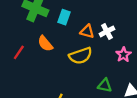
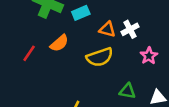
cyan rectangle: (64, 17) -> (81, 13), turned 48
orange semicircle: (45, 44) -> (59, 43), turned -91

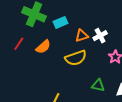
orange triangle: (107, 29) -> (82, 36), turned -32
red line: (29, 53) -> (19, 44), moved

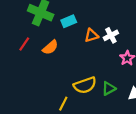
yellow semicircle: (76, 58) -> (85, 85), moved
green triangle: (98, 85) -> (109, 88), turned -40

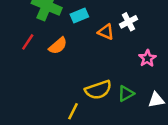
orange triangle: (91, 35) -> (106, 32), turned 40
white cross: (111, 35) -> (129, 22), moved

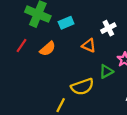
orange triangle: (106, 32) -> (89, 45), moved
green triangle: (126, 94) -> (106, 71), moved

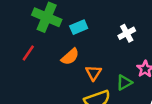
orange triangle: (89, 45) -> (93, 73), moved, turned 40
orange semicircle: (48, 49) -> (70, 57), moved

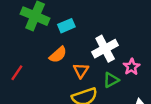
white cross: (127, 33) -> (105, 49), moved, size x1.5
red line: (28, 53) -> (17, 73), moved

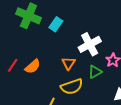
cyan rectangle: (66, 26) -> (56, 24), turned -32
orange semicircle: (58, 55) -> (33, 67), moved

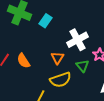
orange semicircle: (33, 67) -> (24, 61), turned 98
green triangle: (95, 72) -> (82, 66), turned -40

